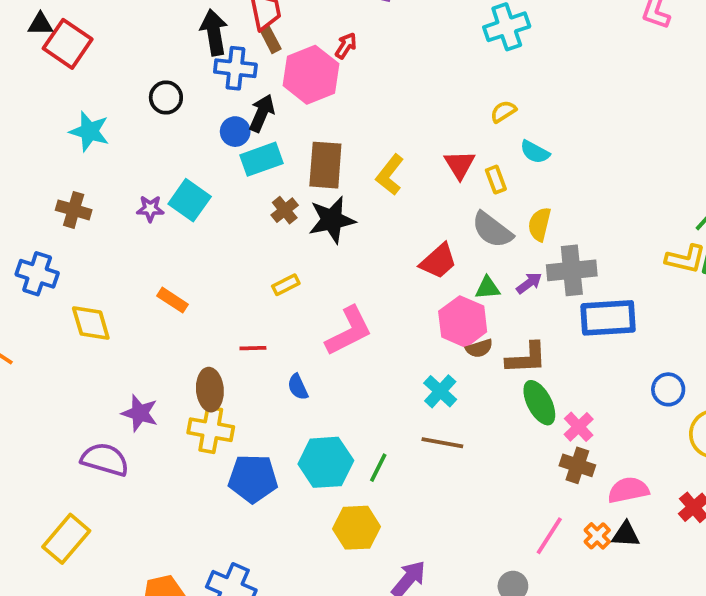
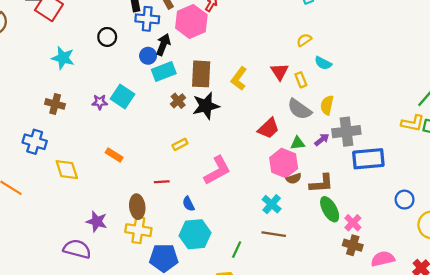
cyan hexagon: (326, 462) -> (195, 234), moved

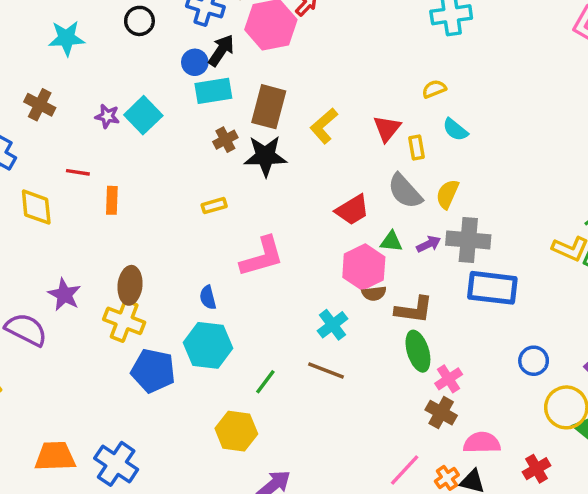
cyan star: (63, 58) -> (66, 38), turned -30
orange rectangle: (114, 155) -> (112, 200), turned 48
red line: (162, 182) -> (78, 172), moved

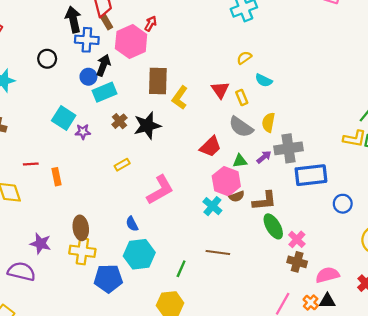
brown rectangle: (269, 107) -> (158, 81), moved
purple star: (107, 116) -> (83, 132), moved
cyan cross: (333, 325) -> (212, 206), moved
blue circle: (534, 361) -> (343, 204), moved

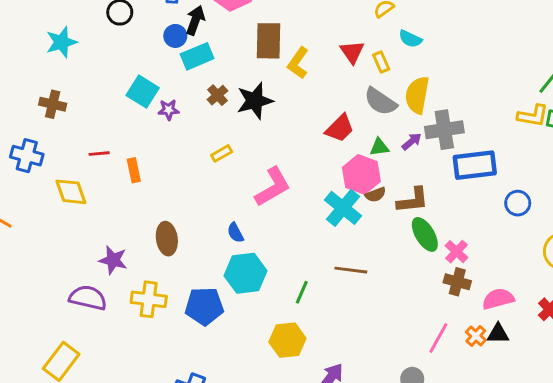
yellow semicircle: (268, 122) -> (417, 95), size x1.4
cyan cross: (212, 206) -> (343, 208), size x1.4
yellow cross: (82, 251) -> (149, 299), moved

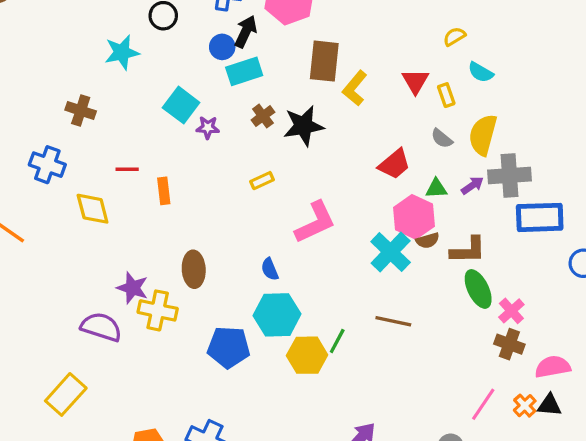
cyan star: (61, 42) -> (122, 52), moved
gray semicircle: (380, 101) -> (442, 138), size x0.6
yellow cross: (149, 299) -> (158, 310), moved
yellow hexagon: (287, 340) -> (307, 355), moved

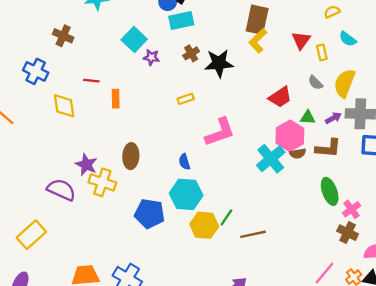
brown rectangle: (324, 61) -> (257, 20), moved
brown L-shape: (468, 250) -> (328, 148), moved
brown line: (393, 321) -> (253, 234), moved, turned -30

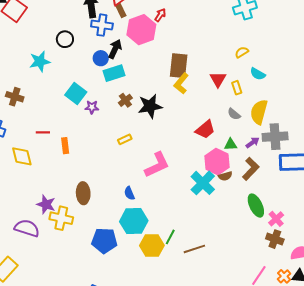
brown L-shape: (328, 148) -> (251, 169), turned -45

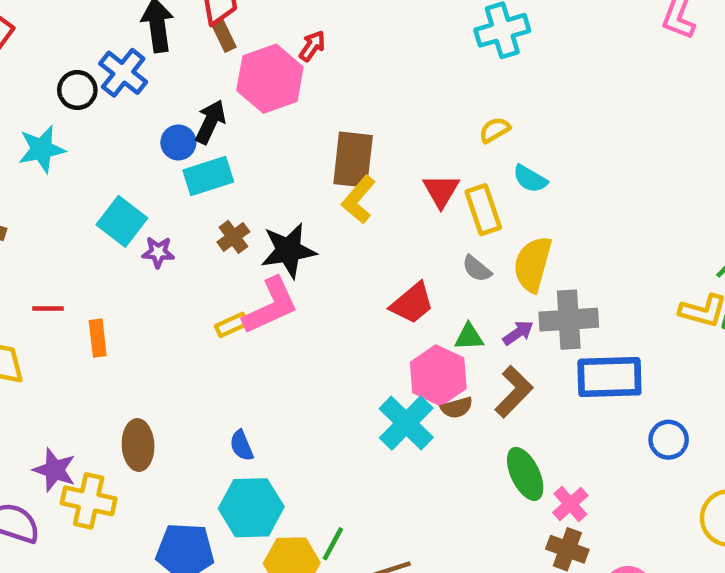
blue cross: (102, 25) -> (123, 73), moved, turned 30
black circle: (65, 39) -> (77, 90), moved
yellow rectangle: (237, 88) -> (483, 210), size x1.5
pink L-shape: (157, 165) -> (271, 306), moved

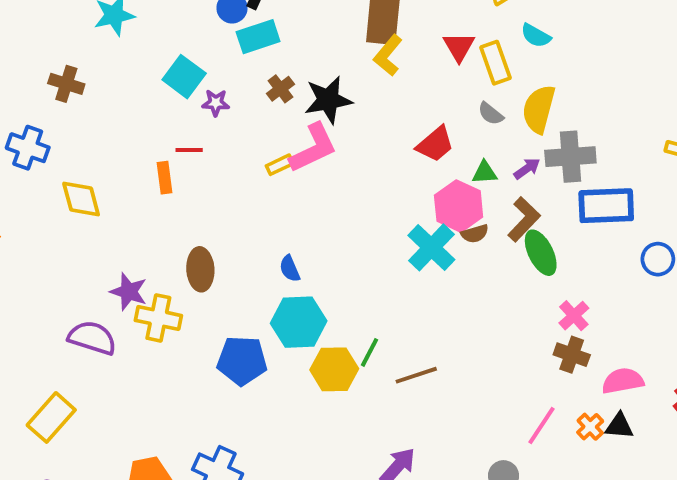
red line: (48, 308) -> (189, 150), moved
green ellipse: (525, 474) -> (541, 253), moved

